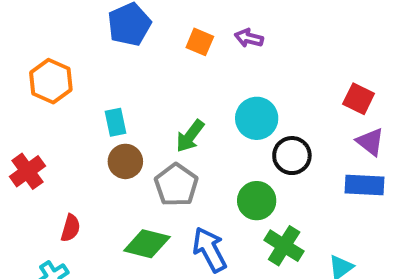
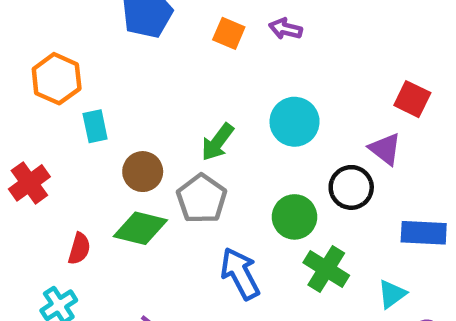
cyan rectangle: (116, 122) -> (95, 126), moved
purple triangle: (370, 142) -> (385, 149), moved
black circle: (292, 156) -> (351, 187), moved
blue rectangle: (364, 185) -> (424, 233), moved
green diamond: (147, 244) -> (140, 228), moved

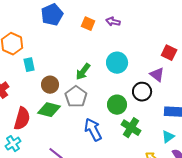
red semicircle: (79, 249) -> (22, 119), size x1.6
cyan triangle: (392, 294) -> (168, 137), moved

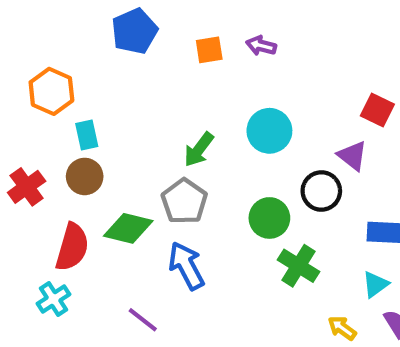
orange square: (88, 24) -> (209, 50), turned -32
brown circle: (50, 85) -> (85, 176), moved
blue arrow: (93, 130) -> (186, 266), moved

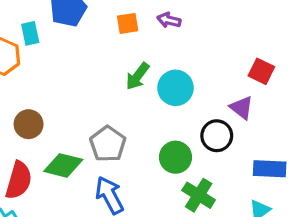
cyan rectangle: (87, 135) -> (30, 33), moved
green arrow: (199, 149) -> (138, 76), moved

